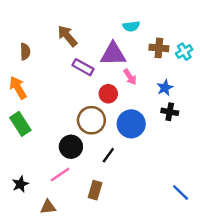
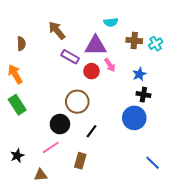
red circle: (108, 94) -> (91, 71), moved
blue circle: (131, 124) -> (134, 118), moved

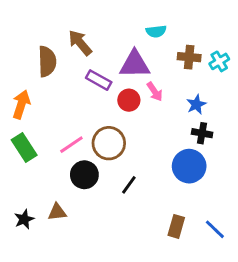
brown semicircle: (21, 44) -> (47, 61), moved, size x1.5
orange arrow: (15, 74) -> (21, 104), turned 48
pink line: (51, 147) -> (71, 145), moved
brown rectangle: (80, 161) -> (176, 226), moved
brown triangle: (41, 175) -> (57, 212), moved

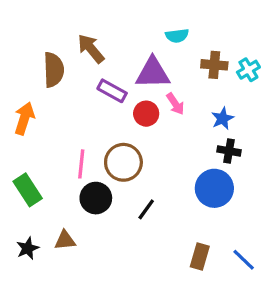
pink line: (71, 145) -> (81, 164), turned -50
green rectangle: (24, 147) -> (28, 190), moved

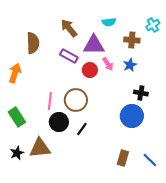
brown arrow: (91, 49) -> (69, 28), moved
cyan cross: (248, 70) -> (153, 25), moved
blue star: (222, 118) -> (130, 65), moved
black line: (146, 209) -> (82, 129), moved
brown triangle: (65, 240) -> (40, 148), size x1.6

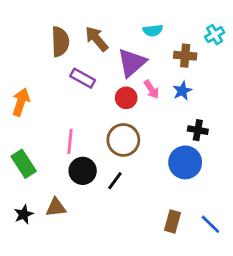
brown semicircle: (33, 43) -> (60, 42), moved
purple triangle: (94, 45) -> (132, 63), turned -40
purple rectangle: (69, 56) -> (83, 78), moved
brown circle: (76, 100) -> (123, 140), moved
brown triangle: (40, 148) -> (56, 207), size x0.7

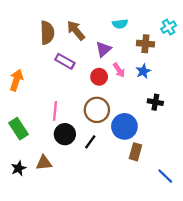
purple triangle: (132, 63) -> (103, 49), size x0.7
blue circle: (185, 162) -> (124, 126), moved
brown rectangle: (172, 221) -> (135, 152), moved

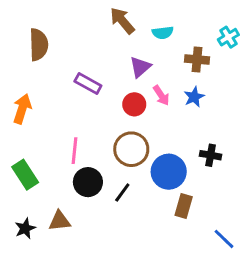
brown arrow: (76, 30) -> (122, 21), moved
brown semicircle: (47, 33) -> (39, 45), moved
black cross: (155, 102) -> (211, 155), moved

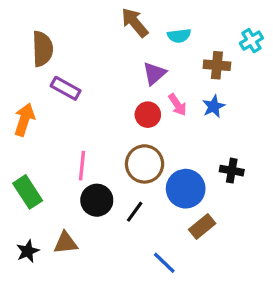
purple rectangle: (88, 83) -> (66, 88), moved
brown rectangle: (184, 206) -> (202, 227), turned 35
blue line: (224, 239) -> (164, 263), moved

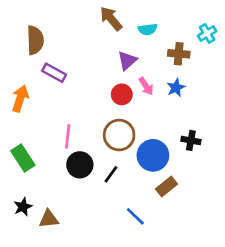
brown triangle: (66, 243) -> (49, 219), moved

